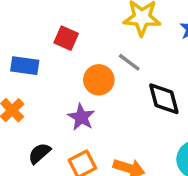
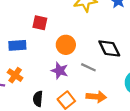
gray line: (129, 62) -> (88, 67), moved
black semicircle: (39, 153) -> (38, 99), turned -32

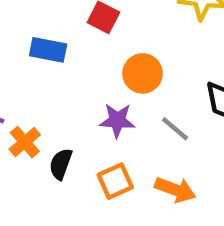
purple star: (60, 71) -> (117, 120), turned -30
orange cross: (15, 75) -> (25, 142), moved

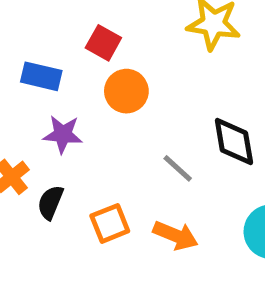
orange circle: (143, 73) -> (126, 91), moved
purple star: (117, 120) -> (63, 134), moved

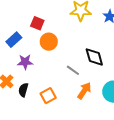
blue rectangle: (41, 76) -> (14, 40), turned -49
orange arrow: (175, 235) -> (84, 91), moved, turned -72

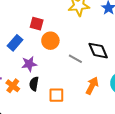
gray line: (73, 70) -> (75, 59), moved
black semicircle: (23, 90) -> (34, 84), moved
orange square: (48, 96) -> (56, 95), turned 35

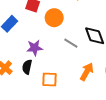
orange circle: (50, 41) -> (54, 18), moved
purple star: (29, 64) -> (35, 48), moved

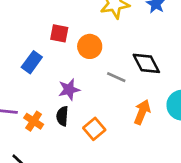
orange square: (50, 80) -> (94, 129), turned -35

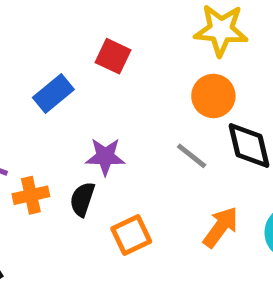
orange circle: (90, 46) -> (213, 96), moved
orange cross: (34, 121) -> (31, 195), turned 30

